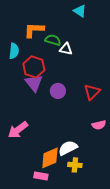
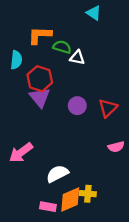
purple circle: (58, 91) -> (77, 106), moved
white semicircle: (68, 148) -> (57, 174), moved
orange diamond: (50, 158) -> (70, 200), moved

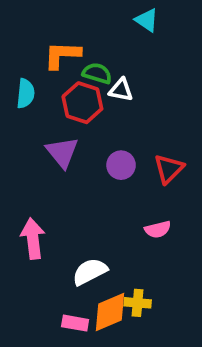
red hexagon: (40, 79) -> (82, 103), moved
pink semicircle: (116, 147) -> (158, 229), moved
pink arrow: (21, 153) -> (33, 239), turned 120

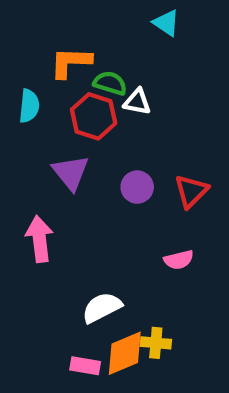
pink arrow: (33, 239) -> (39, 239), moved

